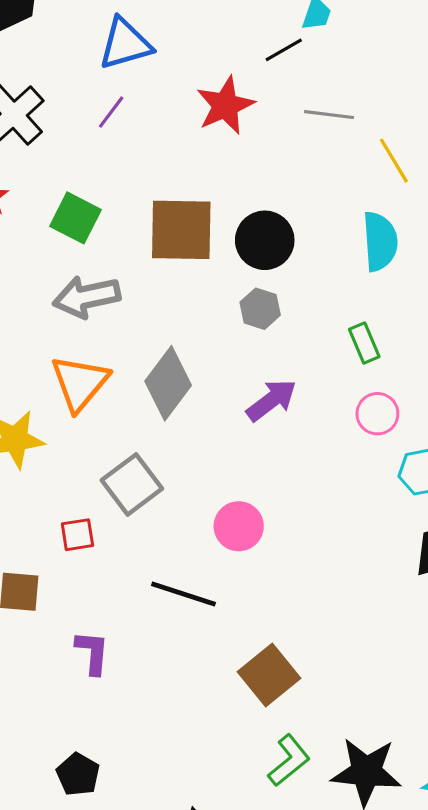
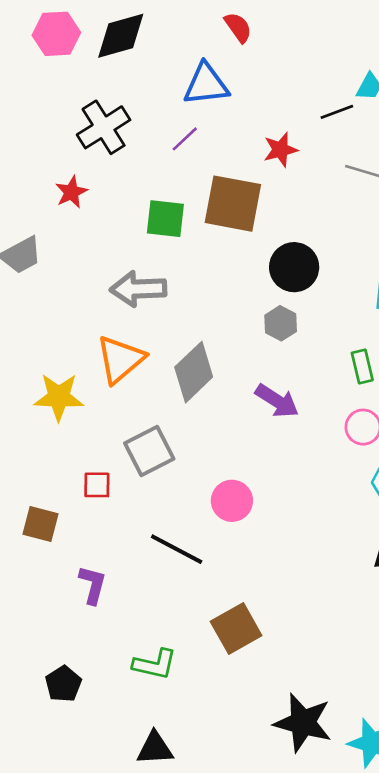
red star: (225, 105) -> (281, 150), size x0.7
green square: (76, 218) -> (165, 219), moved, turned -30
brown square: (181, 230) -> (233, 204), moved
purple arrow: (271, 400) -> (277, 401), turned 60
green L-shape: (289, 760) -> (155, 664), moved, turned 42

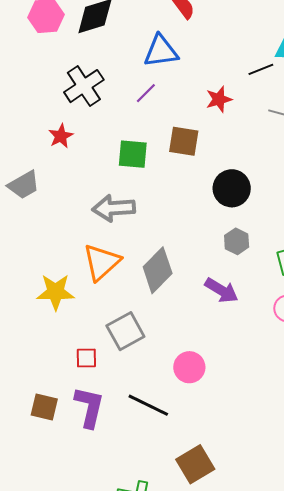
brown square: (233, 204) -> (184, 141), size x0.7
gray hexagon: (281, 323) -> (237, 241), moved
brown square: (41, 524) -> (44, 407), moved
purple L-shape: (93, 585) -> (89, 407), moved, size x1.4

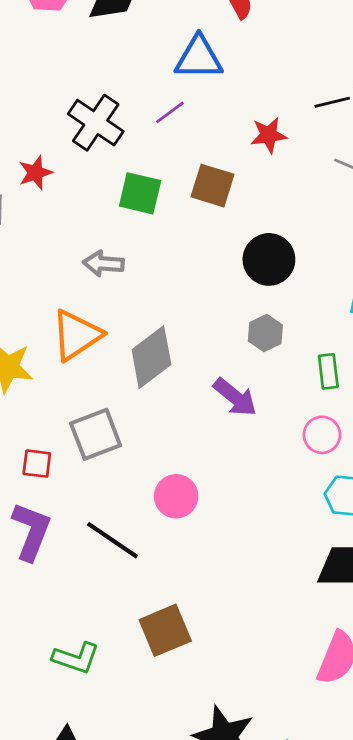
black cross: (84, 86) -> (96, 123), moved, turned -30
red star: (61, 136) -> (35, 173), moved
gray arrow: (114, 208) -> (103, 264), size x0.7

